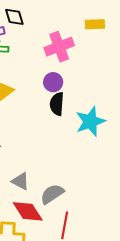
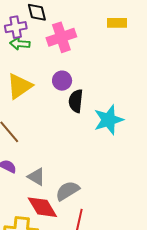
pink cross: (59, 47) -> (61, 37), moved
purple circle: (53, 82) -> (62, 81), moved

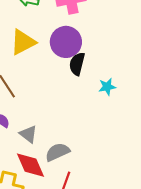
purple circle: (62, 81) -> (66, 42), size x1.6
cyan star: (109, 120) -> (107, 87), size x0.6

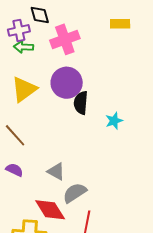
gray triangle: (28, 134) -> (56, 171), moved

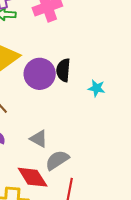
purple circle: (67, 83) -> (40, 74), moved
cyan star: (114, 121) -> (97, 88), turned 30

